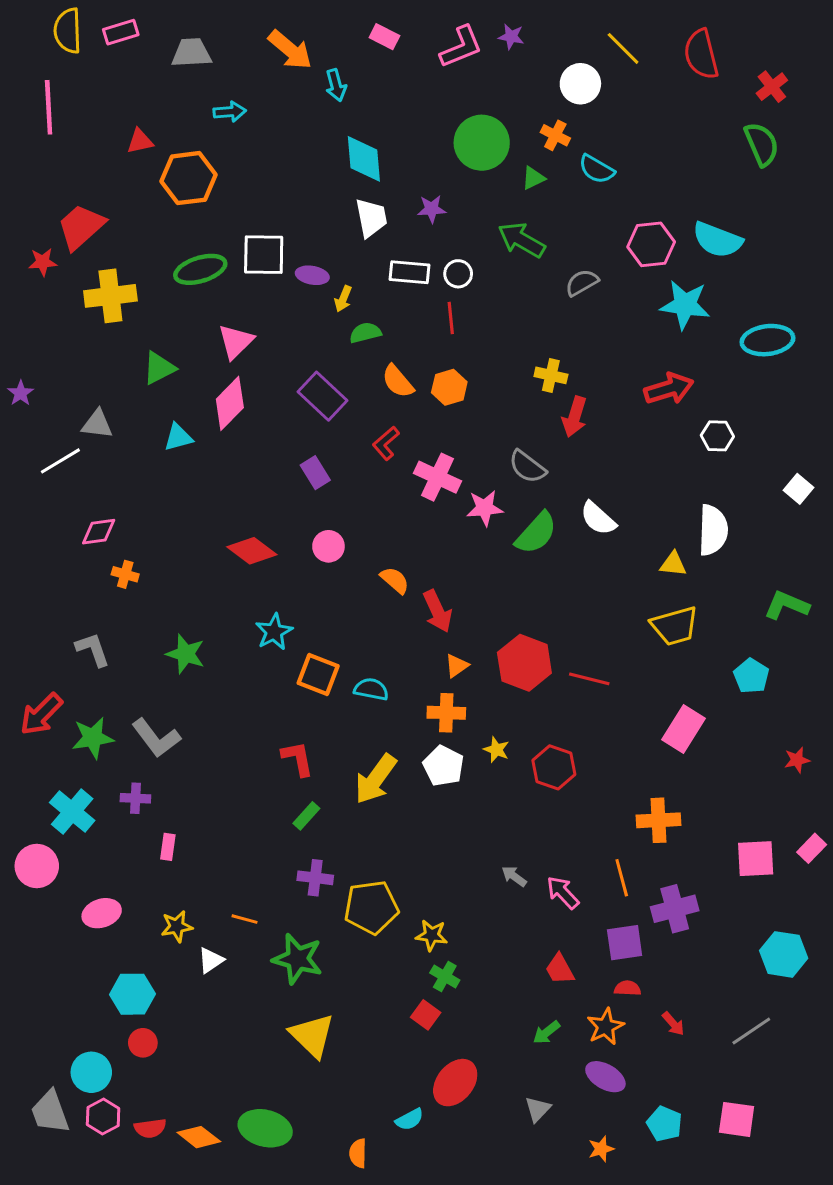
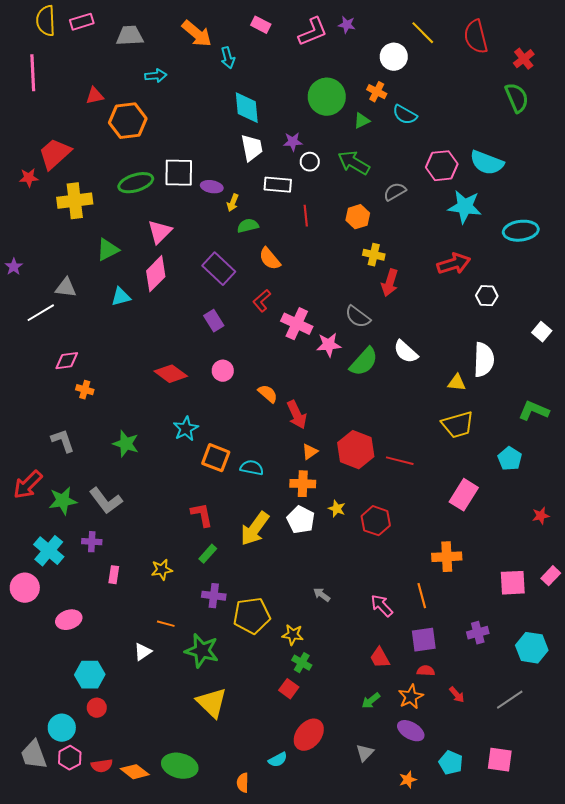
white circle: (458, 274) -> (310, 162), moved
orange hexagon: (449, 387) -> (358, 217), moved
gray arrow: (514, 876) -> (322, 595), moved
purple cross: (675, 909) -> (478, 633), moved, size x0.7
yellow star: (177, 926) -> (162, 570), moved

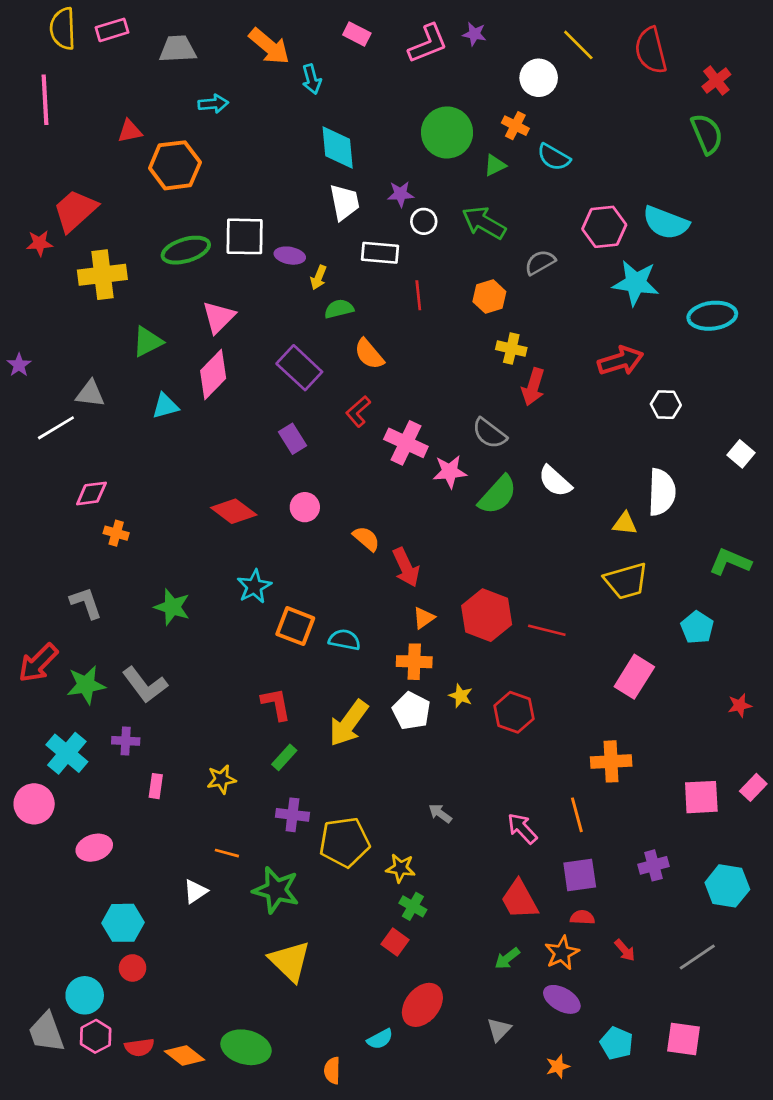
red trapezoid: (380, 658) -> (519, 900), size x1.4

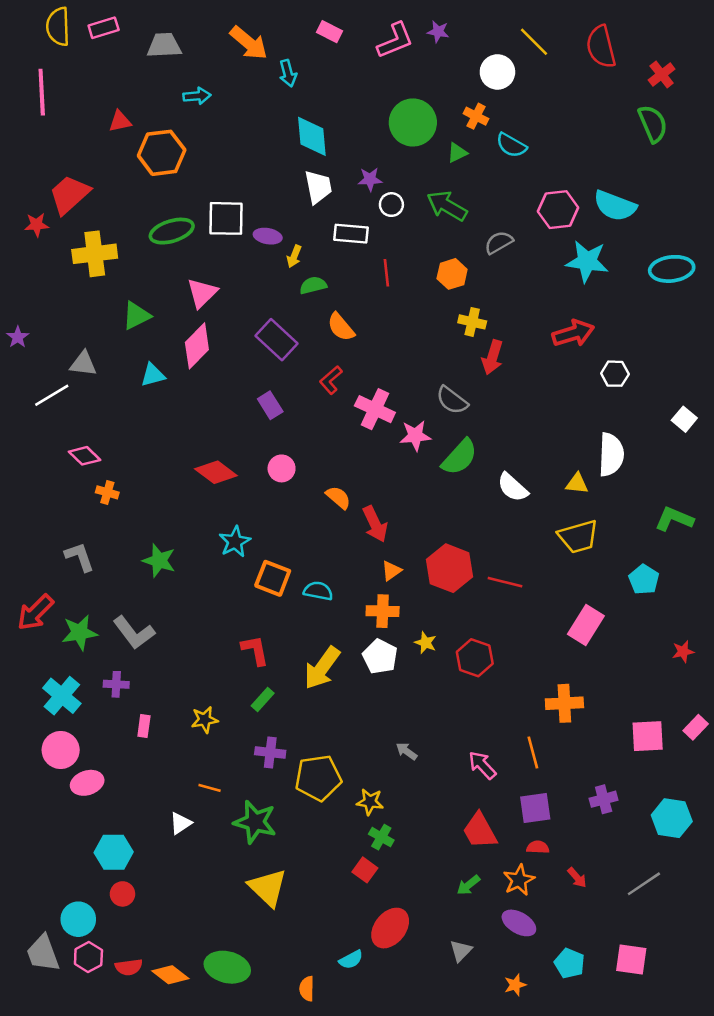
cyan ellipse: (712, 316) -> (672, 269), moved
white semicircle: (555, 481) -> (513, 487), moved
pink diamond: (91, 493) -> (85, 456), turned 52
pink circle: (34, 804) -> (61, 750), moved

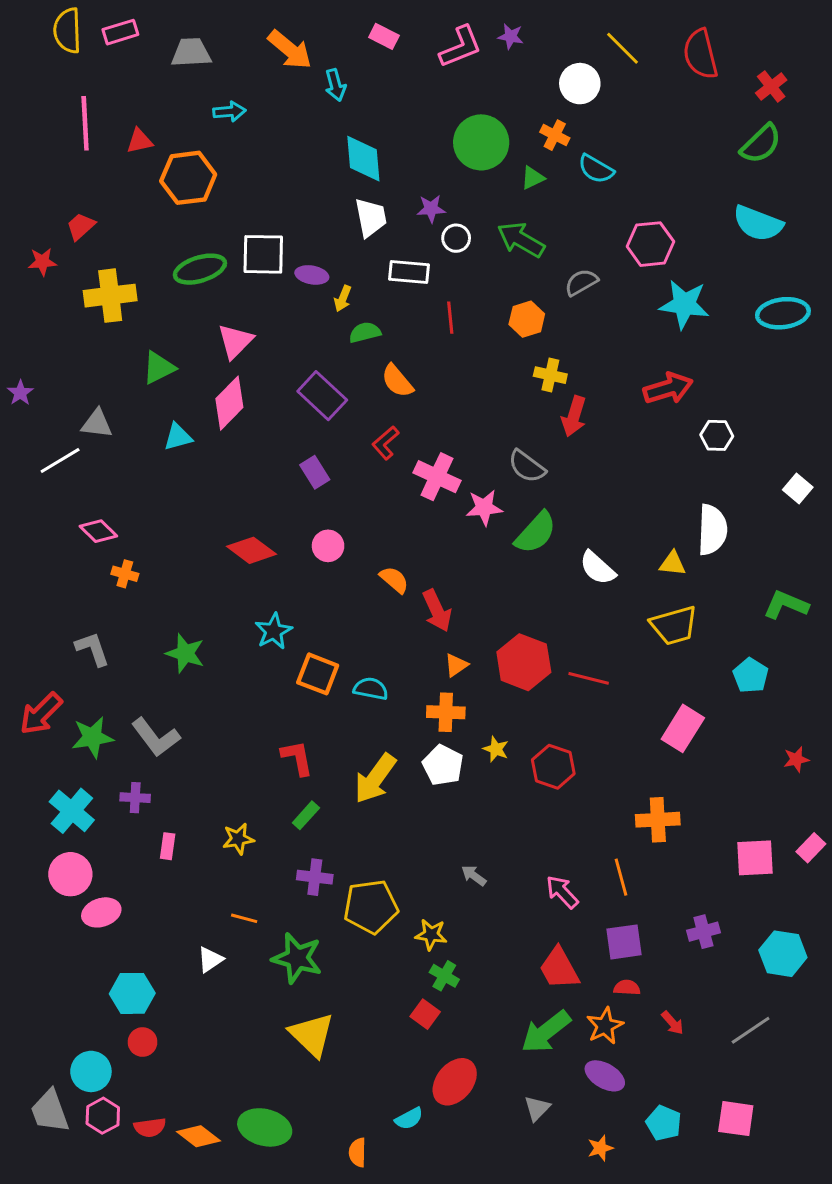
pink line: (42, 92) -> (85, 123), moved
green semicircle: (653, 124) -> (761, 144), turned 69
red trapezoid: (69, 194) -> (81, 226), size x0.6
cyan semicircle: (615, 206) -> (758, 223), moved
green arrow: (468, 885) -> (546, 1032), size x1.8

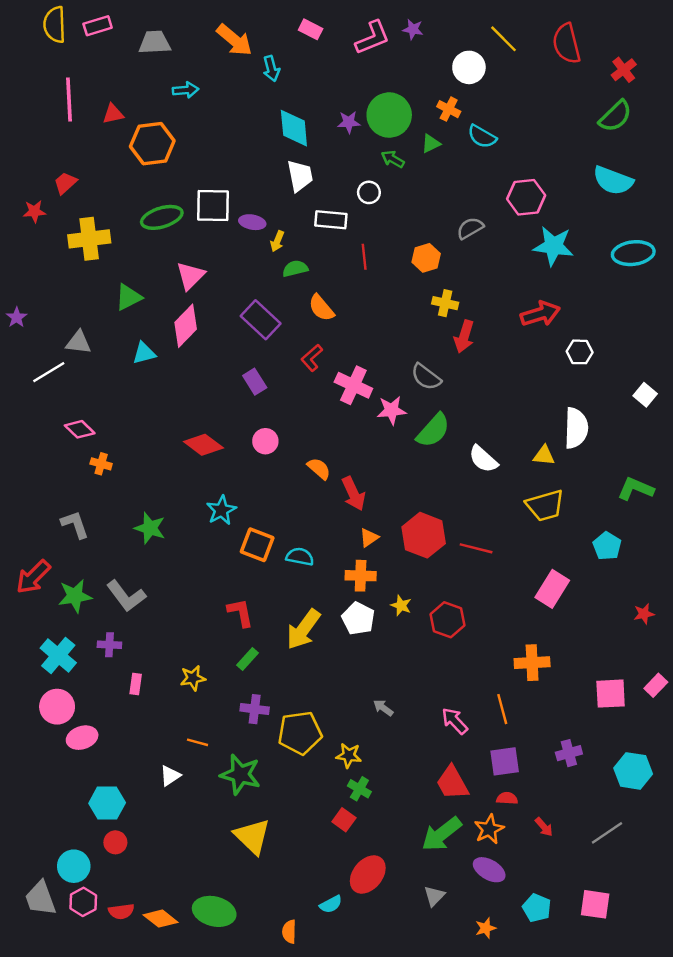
purple star: (431, 209) -> (349, 122), moved
green arrow: (521, 240) -> (393, 159), moved, size x0.6

